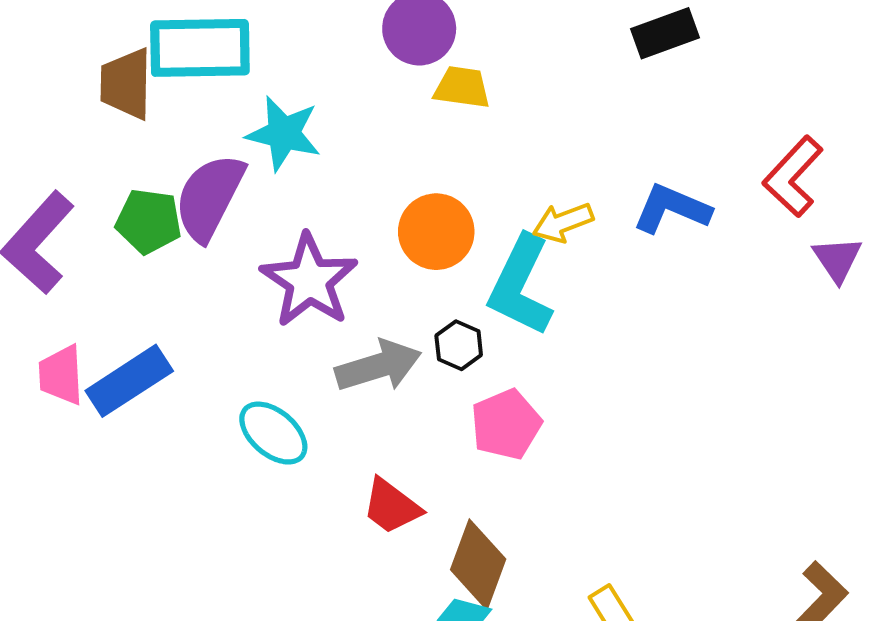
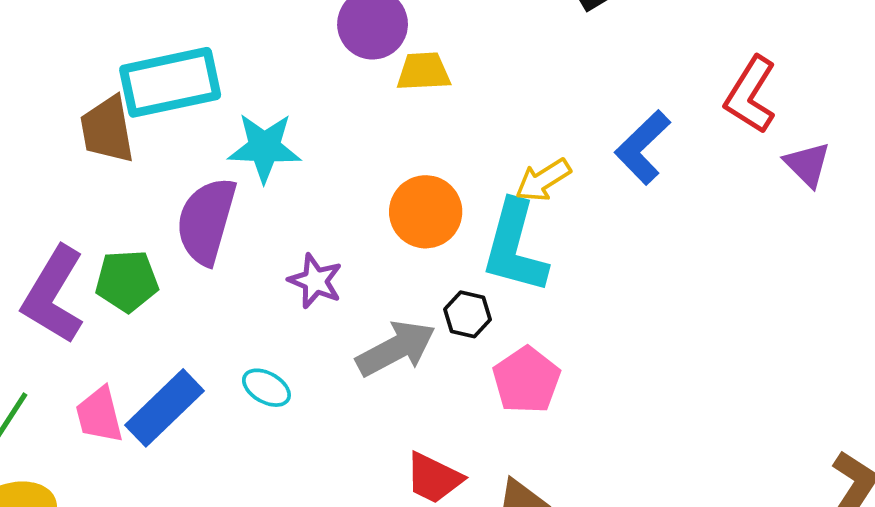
blue L-shape: (672, 209) -> (643, 147), turned -56
green pentagon: (149, 221) -> (127, 281), moved
purple star: (309, 281) -> (315, 281), size x0.6
cyan ellipse: (273, 433) -> (266, 388), moved, size x0.7

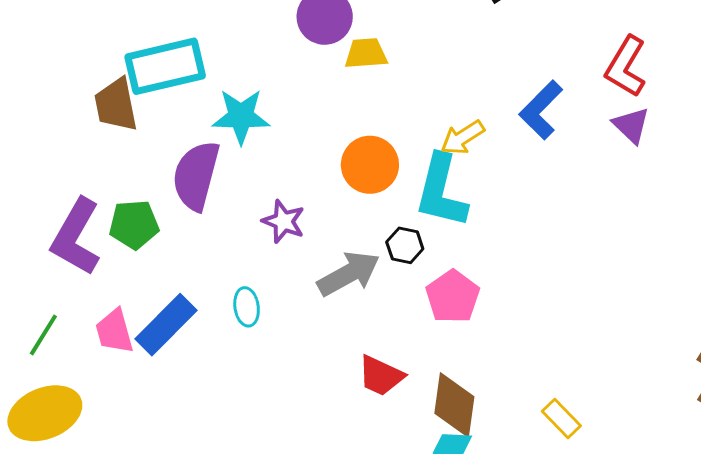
purple triangle: (807, 164) -> (631, 125), moved
cyan ellipse: (266, 388) -> (247, 307), turned 54

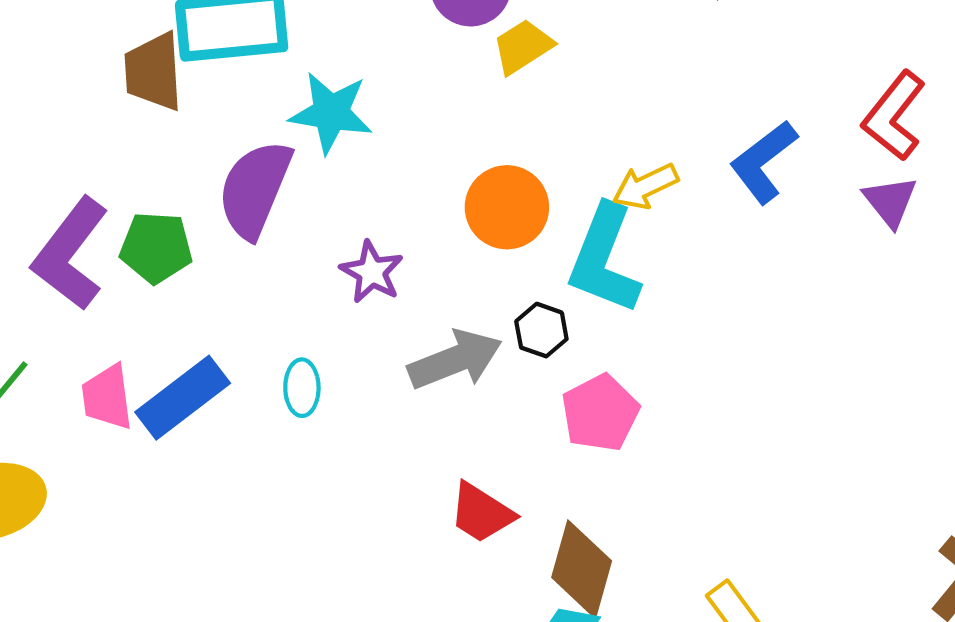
yellow trapezoid: (366, 54) -> (523, 47), turned -36

